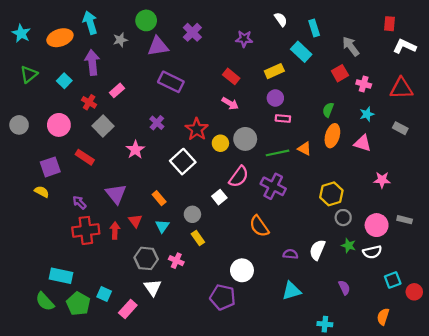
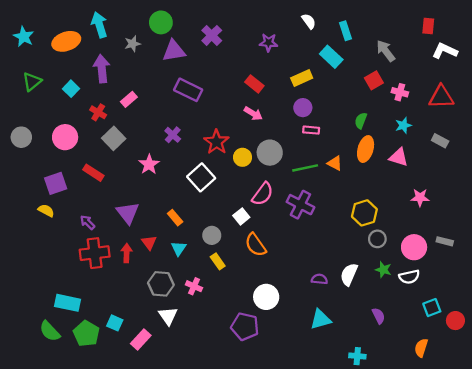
orange semicircle: (259, 226) -> (256, 245), moved

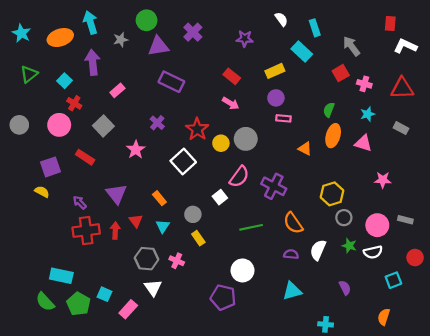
red cross: (98, 112) -> (74, 103), moved
green line: (305, 168) -> (251, 227), moved
orange semicircle: (256, 245) -> (293, 223), moved
red circle: (455, 321) -> (415, 258), moved

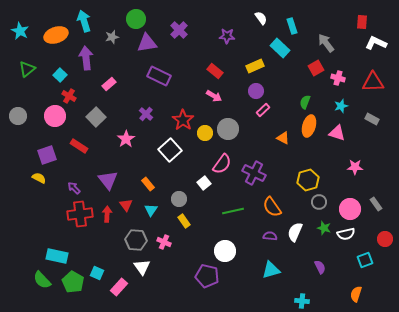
pink rectangle: (283, 118) -> (263, 110), turned -48
gray rectangle: (405, 220) -> (376, 204), turned 40

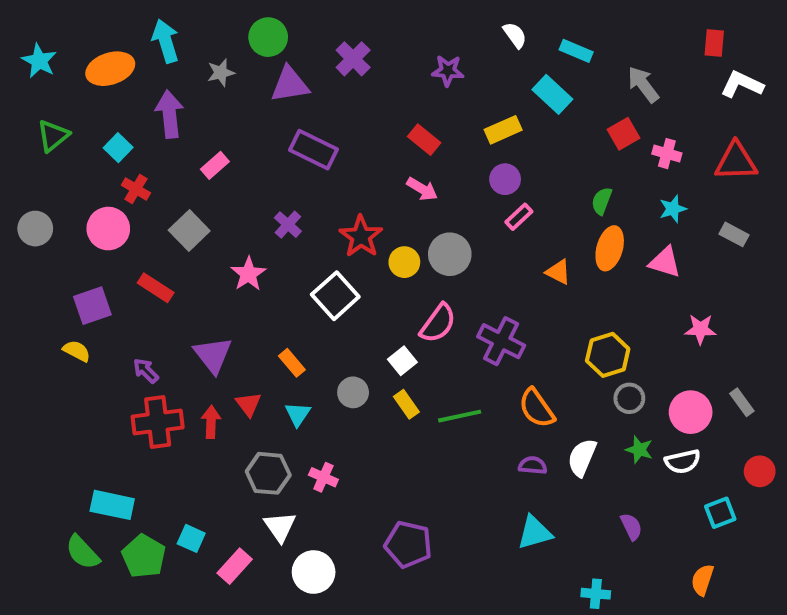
cyan rectangle: (292, 26) -> (576, 51), turned -49
yellow rectangle: (184, 221) -> (406, 404), moved
white circle: (225, 251) -> (314, 572), moved

